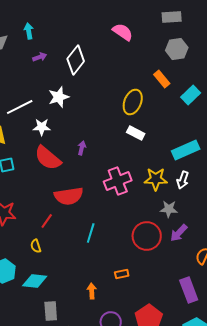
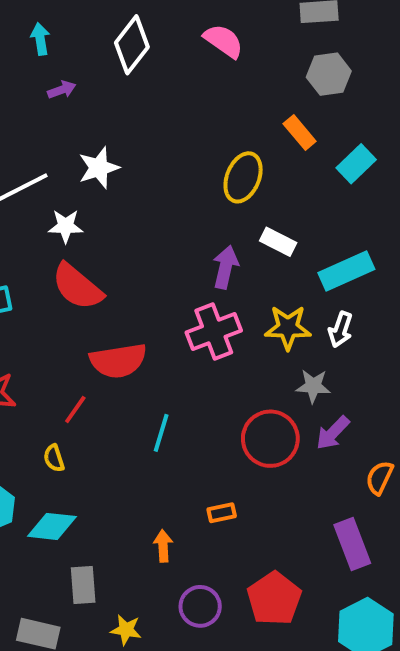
white diamond: (76, 60) -> (132, 45), moved
white rectangle: (136, 133) -> (278, 242), moved
purple arrow: (82, 148) -> (225, 267), moved, size x1.5

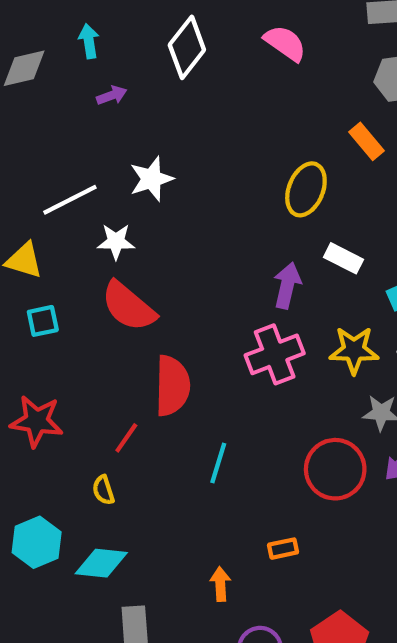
red semicircle: (118, 361) -> (172, 386), turned -80

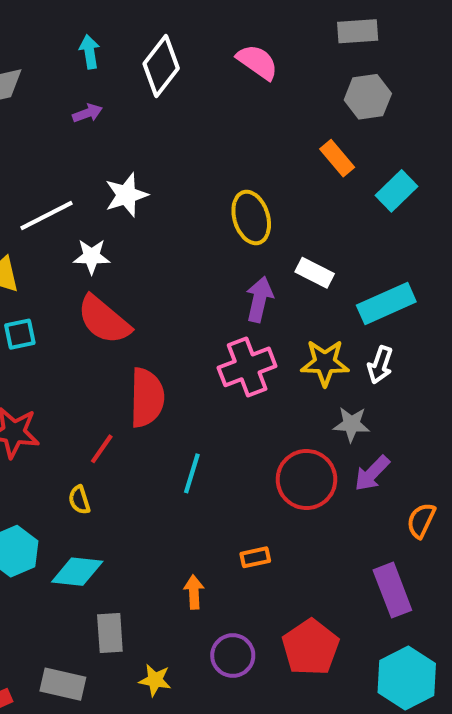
cyan arrow: (89, 41) -> (89, 52), moved
yellow ellipse: (306, 189) -> (251, 217), moved, turned -39

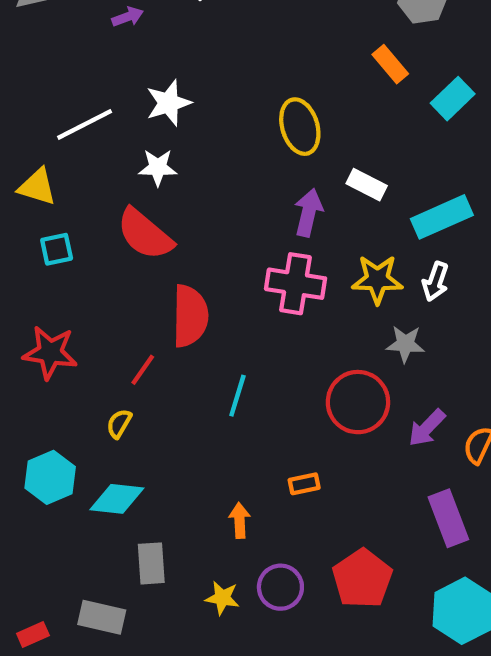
white star: (92, 256) -> (158, 167), moved
pink cross: (247, 367) -> (296, 284), turned 30
purple arrow: (372, 473) -> (427, 428), moved
yellow semicircle: (79, 500) -> (119, 424), turned 48
yellow star: (155, 680) -> (222, 598), moved

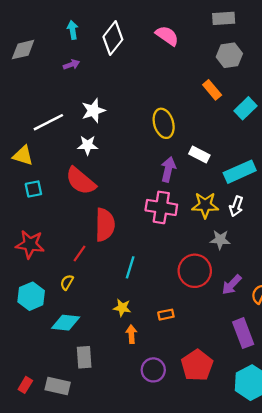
cyan hexagon: (50, 477) -> (31, 296), moved
yellow star: (222, 598) -> (122, 308), moved
red rectangle: (33, 635) -> (25, 385), moved, turned -35

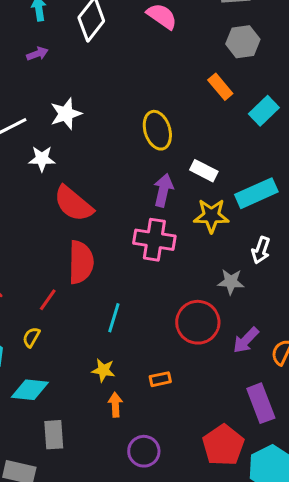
white star: (88, 145) -> (42, 159), moved
red semicircle: (81, 181) -> (73, 204), moved
yellow star: (205, 205) -> (211, 216), moved
white arrow: (236, 206) -> (261, 250), moved
red pentagon: (197, 365) -> (223, 445), moved

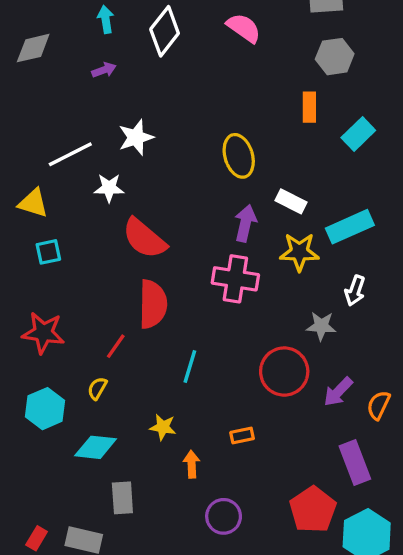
orange rectangle: (220, 87) -> (309, 107), turned 40
yellow star: (103, 370) -> (163, 427), moved

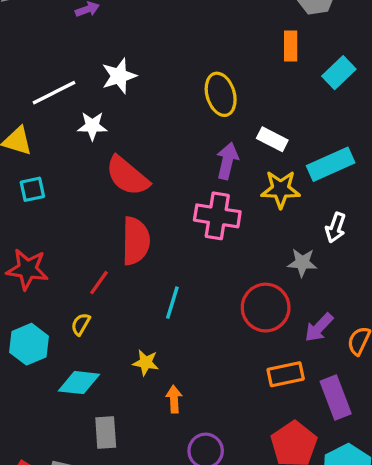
orange rectangle: (242, 436) -> (286, 374), moved, size x1.5

